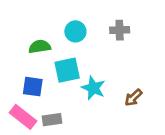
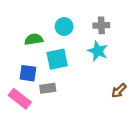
cyan star: (93, 88) -> (98, 51), moved
brown arrow: (133, 98) -> (119, 91), moved
gray rectangle: (52, 120) -> (48, 88), moved

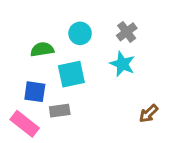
gray cross: (101, 25) -> (127, 32), turned -35

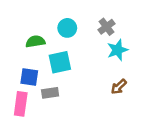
cyan star: (122, 64) -> (117, 50), moved, turned 30
brown arrow: (149, 114) -> (119, 87), moved
pink rectangle: (25, 124) -> (21, 104), turned 60

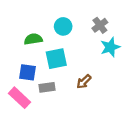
brown arrow: (119, 87) -> (84, 82), moved
pink rectangle: (21, 104) -> (19, 98), turned -55

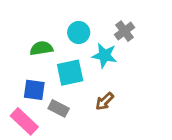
cyan star: (110, 47) -> (104, 55), moved, turned 30
gray rectangle: (47, 87) -> (59, 108), turned 35

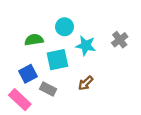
gray cross: (125, 31) -> (120, 40), moved
blue square: (34, 90) -> (28, 74), turned -36

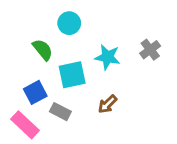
cyan circle: (64, 27) -> (69, 23), moved
green semicircle: (34, 40) -> (43, 50), turned 60

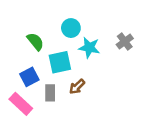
cyan circle: (69, 23) -> (71, 28), moved
brown arrow: (107, 104) -> (77, 87), moved
gray rectangle: (60, 112) -> (50, 93), turned 63

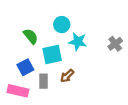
gray cross: (125, 41) -> (115, 44), moved
pink rectangle: (21, 104) -> (18, 91), turned -30

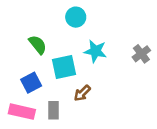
cyan circle: (62, 25) -> (76, 17), moved
gray rectangle: (44, 81) -> (53, 110), moved

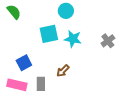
cyan circle: (76, 17) -> (66, 11), moved
green semicircle: (38, 45) -> (14, 12), moved
cyan square: (64, 67) -> (49, 34), moved

